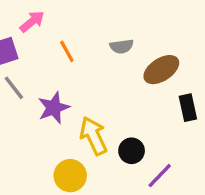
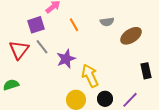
black rectangle: (188, 108) -> (146, 71), moved
black circle: (132, 151) -> (105, 99), moved

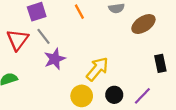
purple star: (66, 59) -> (55, 59), moved
yellow arrow: (90, 76) -> (97, 69), turned 65

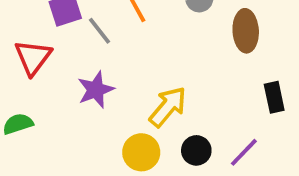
brown ellipse: (143, 24) -> (246, 31), turned -60
gray line: (43, 36) -> (99, 31), moved

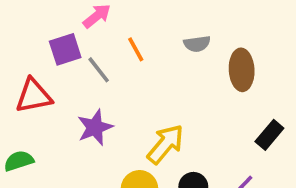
red triangle: (33, 57) -> (34, 96), turned 42
black rectangle: (274, 97) -> (269, 135), turned 52

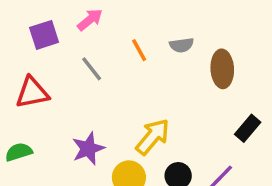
purple square: (65, 49) -> (44, 35), moved
orange line: (136, 49) -> (139, 50), moved
purple star: (95, 127) -> (88, 149), moved

